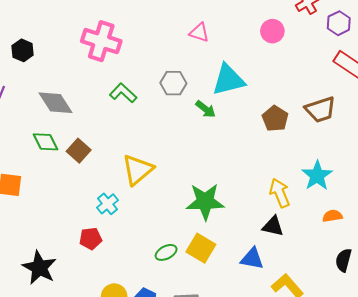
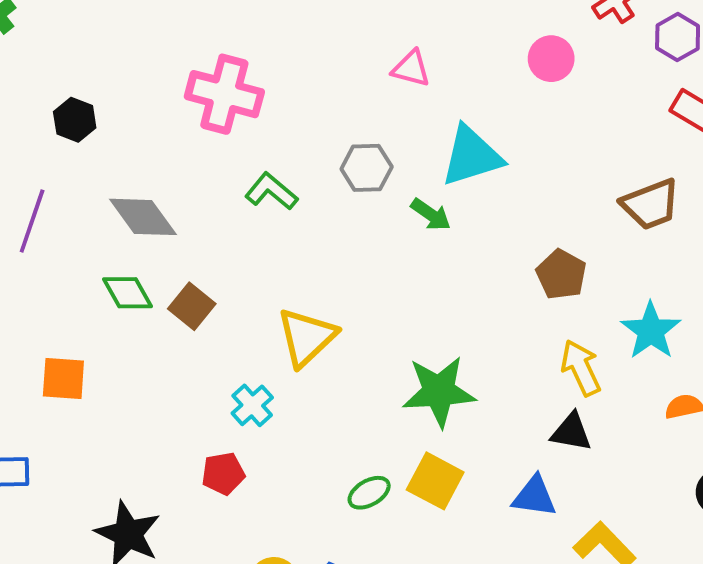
brown pentagon: (275, 119) -> (561, 275), moved

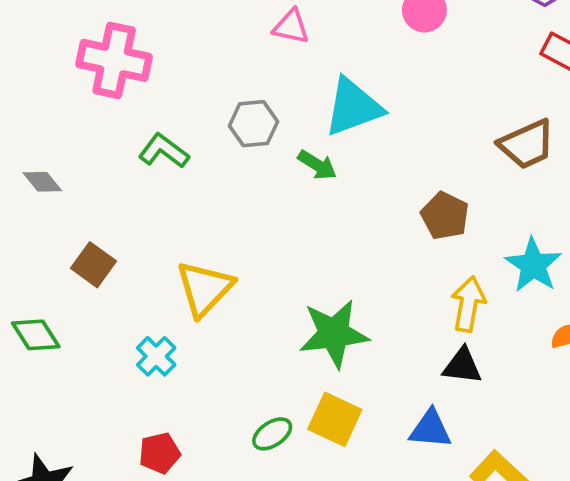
gray diamond: (143, 217) -> (42, 182), size x0.6
green diamond: (128, 293) -> (36, 335), moved
yellow arrow: (581, 368) -> (468, 304), turned 38
red pentagon: (223, 474) -> (160, 453), moved

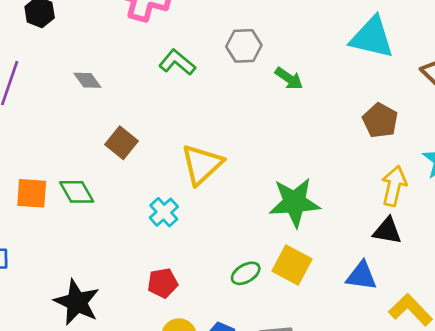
cyan triangle: (353, 107) -> (372, 37), moved, turned 30

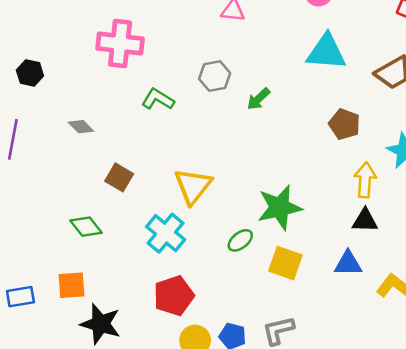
green arrow: (289, 78) -> (258, 99), turned 110
orange square: (32, 193) -> (71, 285), moved
cyan cross: (164, 212) -> (166, 233), size x1.5
green ellipse: (246, 273) -> (240, 240), moved
red pentagon: (163, 283) -> (174, 296), size x1.5

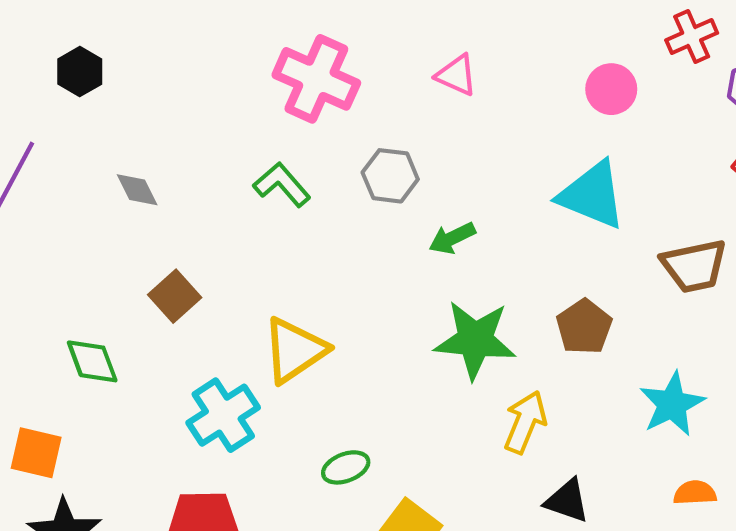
pink cross: (120, 44) -> (316, 79), moved
yellow arrow: (365, 180) -> (525, 422), moved
green star: (280, 208) -> (475, 340), moved

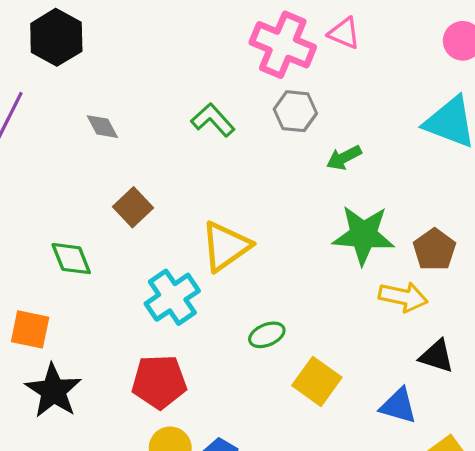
black hexagon: (80, 72) -> (56, 37), size x1.5
pink cross: (316, 79) -> (283, 45), moved
brown pentagon: (584, 327) -> (434, 250), moved
yellow arrow: (525, 422) -> (403, 297), turned 81

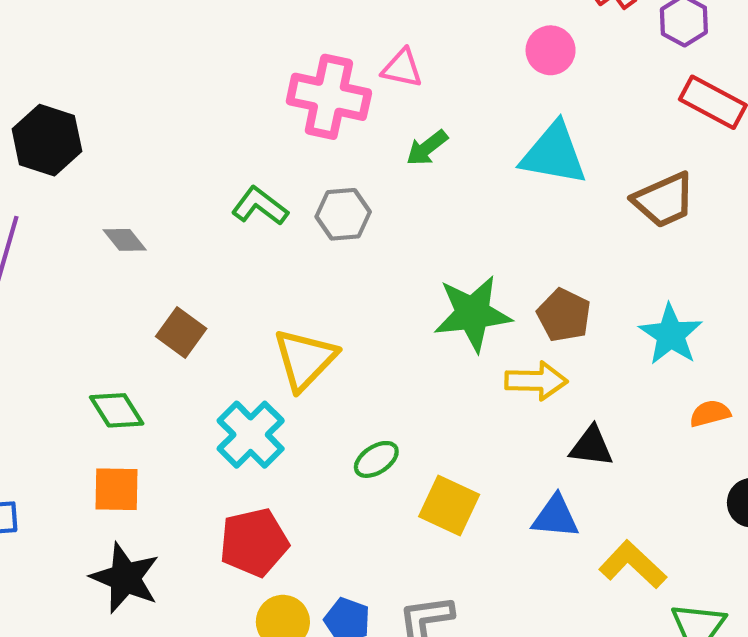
gray hexagon: (295, 111) -> (343, 214), moved
green arrow: (344, 158) -> (427, 148), moved
orange square: (30, 329) -> (116, 489), moved

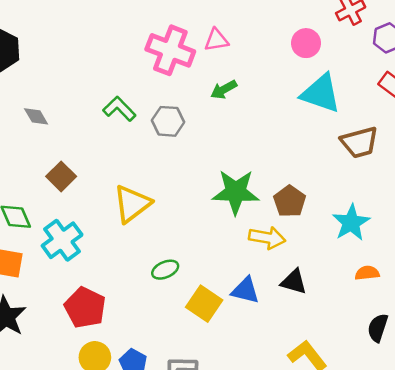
pink triangle: (402, 68) -> (216, 40), turned -30
cyan triangle: (554, 154) -> (321, 93), moved
cyan cross: (251, 435) -> (62, 240), moved
blue triangle: (556, 517) -> (245, 290), moved
red pentagon: (254, 542) -> (85, 308), turned 30

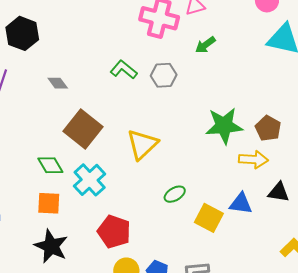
brown square: (61, 176) -> (83, 129), size x1.6

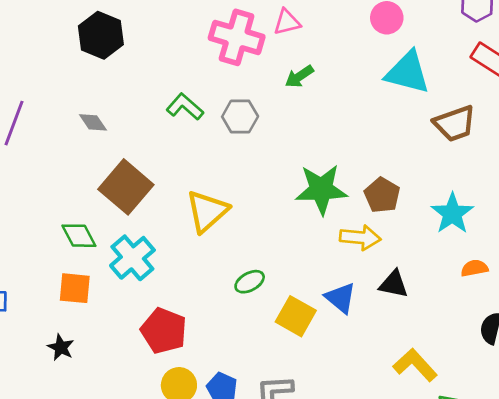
black hexagon: (22, 33) -> (101, 35), moved
blue triangle: (241, 204) -> (341, 298), turned 30
black star: (51, 246) -> (61, 347), moved, size x0.6

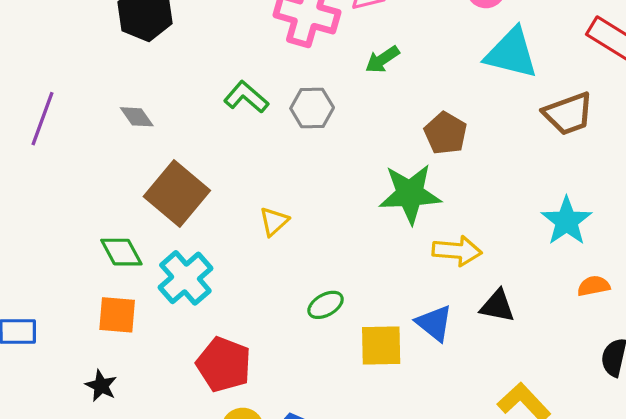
brown pentagon: (382, 195) -> (446, 133), moved
yellow triangle: (207, 211) -> (274, 221), size x0.6
yellow square: (296, 316) -> (381, 345), turned -30

